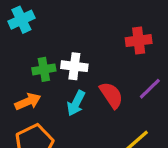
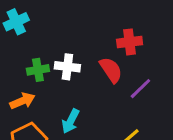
red semicircle: (111, 95) -> (111, 70), moved
cyan arrow: (76, 103) -> (71, 121), moved

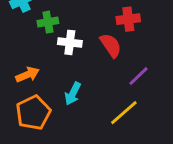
green cross: (38, 70) -> (48, 22), moved
purple line: (140, 89) -> (139, 76), moved

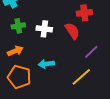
green cross: (48, 22) -> (18, 26), moved
cyan arrow: (73, 94) -> (46, 64), turned 56
orange pentagon: (33, 113) -> (19, 77), turned -30

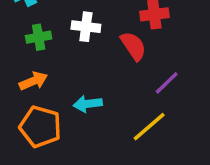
white cross: (44, 29) -> (86, 27), moved

